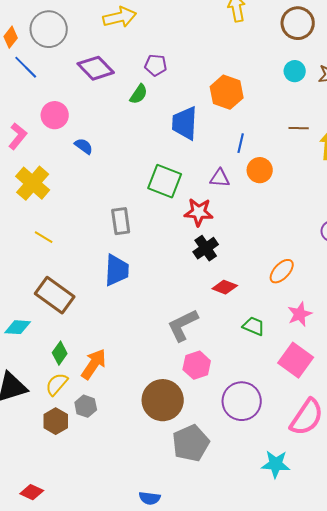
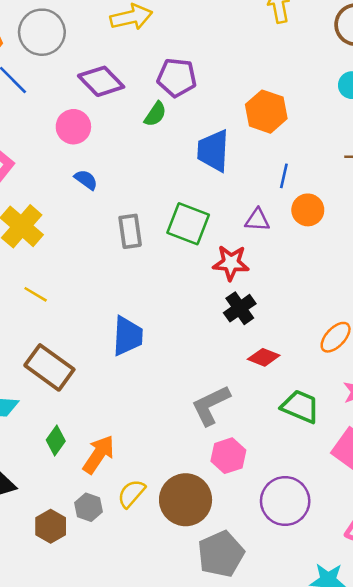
purple pentagon: (156, 65) -> (177, 78), size x1.4
pink circle: (55, 115) -> (73, 127), moved
gray rectangle: (121, 221) -> (130, 231), moved
green trapezoid: (254, 326) -> (300, 406), size x1.4
yellow semicircle: (57, 384) -> (131, 493), moved

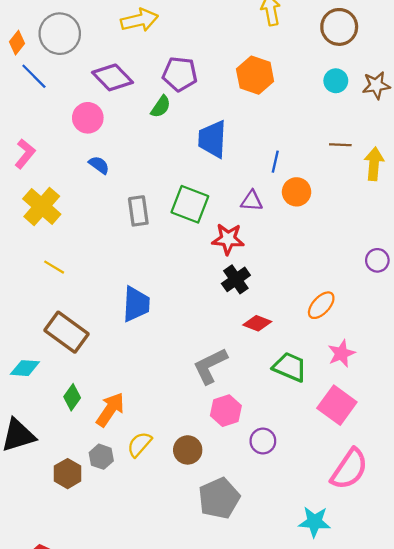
orange hexagon: (266, 112) -> (255, 75), moved
brown circle: (186, 500) -> (188, 450), size x0.6
purple circle: (285, 501) -> (263, 441), moved, size x0.6

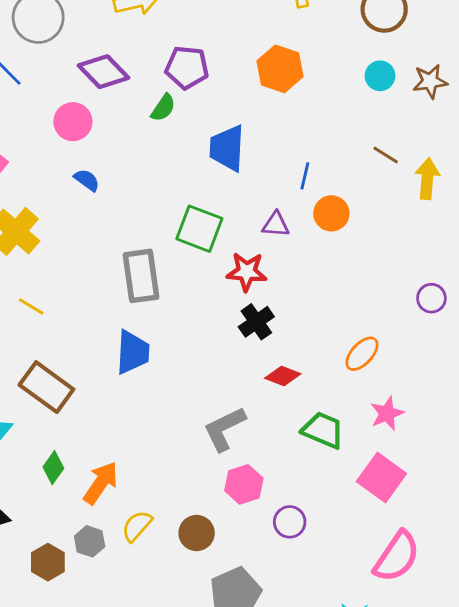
brown line: (340, 145) -> (386, 155), turned 30
gray rectangle: (138, 211) -> (141, 276), moved, size x1.4

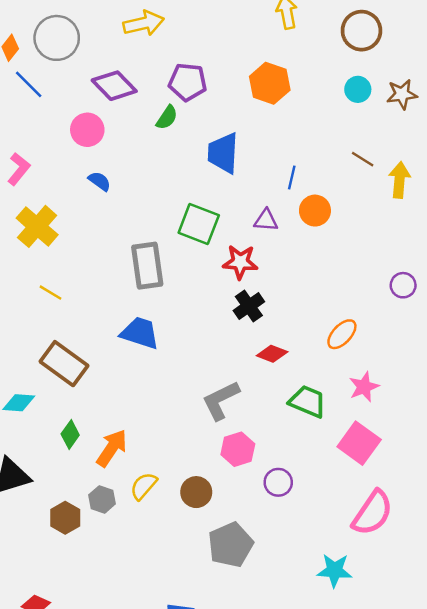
blue trapezoid: (133, 352) -> (140, 333), turned -75

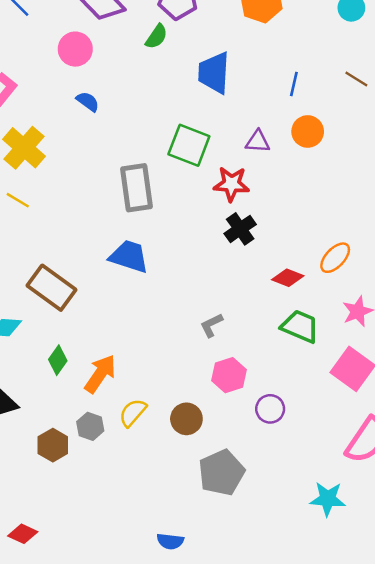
blue line: (292, 177) -> (294, 84), moved
yellow line: (51, 293) -> (18, 200), moved
red diamond: (272, 354) -> (288, 278), moved
gray L-shape: (221, 400) -> (211, 325), size x0.6

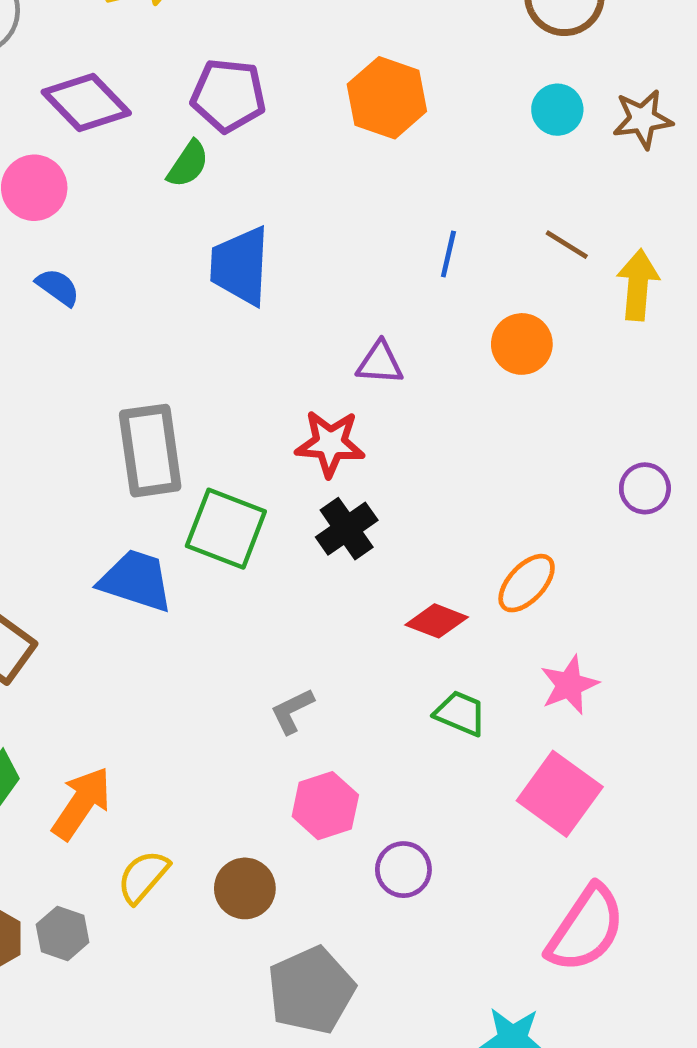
blue trapezoid: (214, 73) -> (240, 266), moved
orange circle: (308, 131) -> (522, 344), moved
green square: (189, 145) -> (226, 529), moved
green trapezoid: (300, 326) -> (460, 713), size x0.7
gray hexagon: (90, 426) -> (63, 933), moved

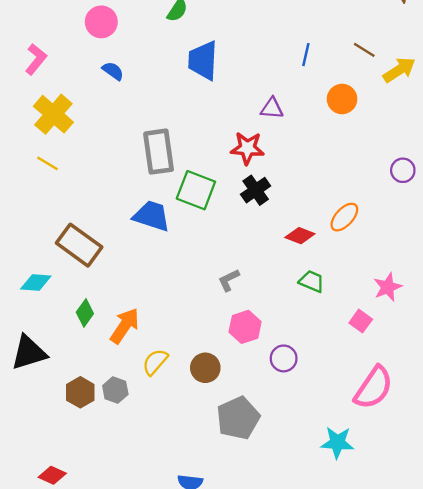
yellow arrow: (638, 285) -> (399, 70), turned 52
pink star: (569, 685) -> (388, 287), moved
pink square: (560, 794) -> (361, 321), size x0.6

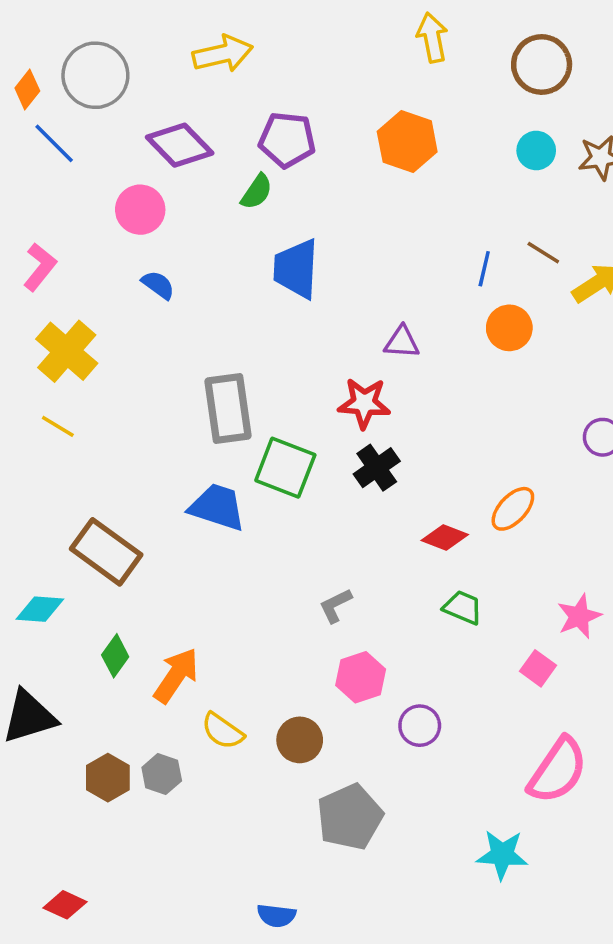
blue line: (306, 55) -> (484, 269), moved
yellow semicircle: (155, 362) -> (223, 731), turned -96

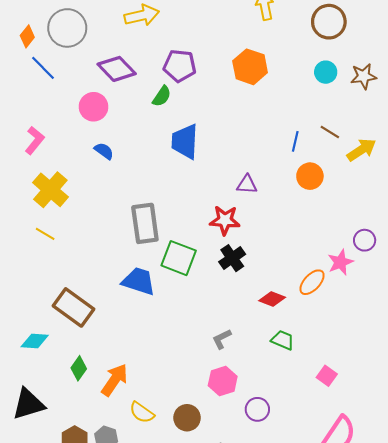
gray L-shape: (336, 606) -> (222, 339), moved
pink star: (579, 616) -> (340, 262), moved

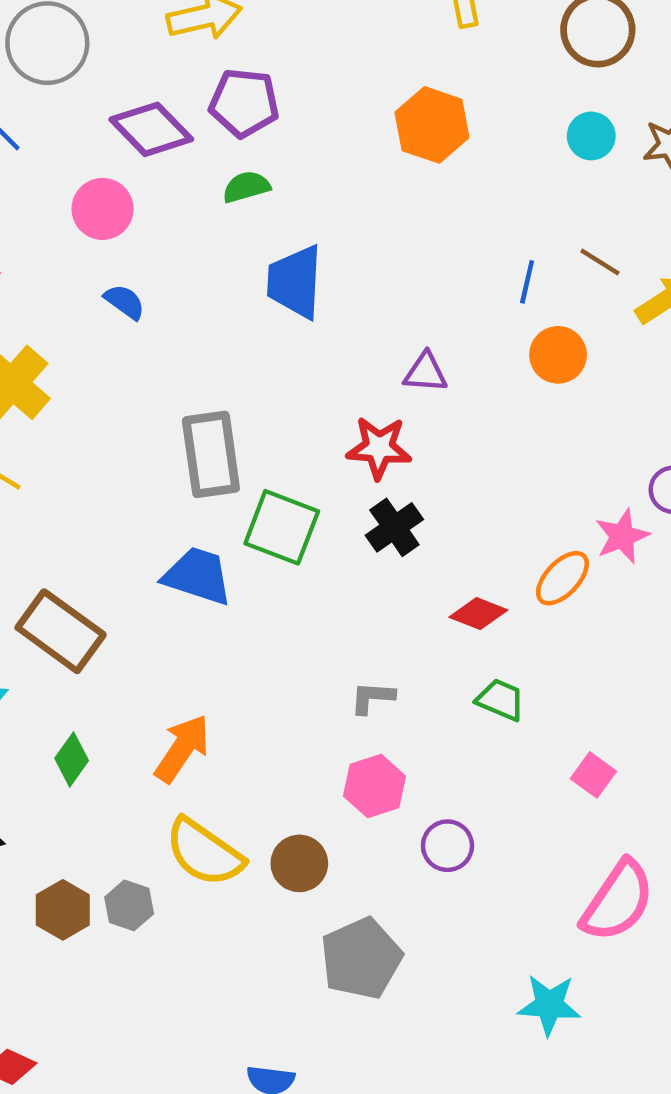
purple pentagon: (180, 66) -> (244, 103), moved
green semicircle: (162, 96) -> (246, 187), turned -140
gray L-shape: (222, 339) -> (372, 698), turned 30
orange arrow: (115, 380) -> (182, 748), moved
yellow semicircle: (142, 412) -> (204, 852), size x1.5

